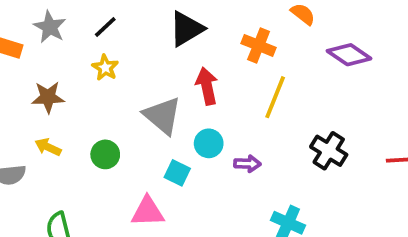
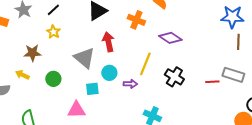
purple diamond: (349, 55) -> (170, 38), moved
brown star: (48, 97) -> (32, 53), moved
yellow line: (275, 97) -> (145, 64), moved
cyan square: (177, 173) -> (92, 89), turned -32

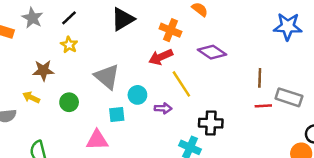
red arrow: (108, 42) -> (161, 57), moved, turned -102
brown line: (238, 42) -> (260, 78), moved
yellow line: (145, 64) -> (181, 84), turned -55
black cross: (174, 77) -> (211, 123), moved, turned -30

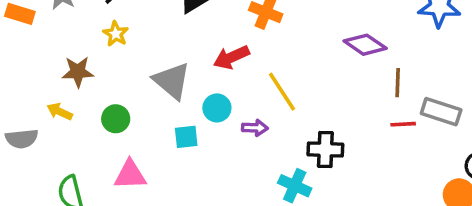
purple diamond: (212, 52) -> (365, 45), moved
red arrow: (161, 57) -> (231, 57), moved
pink triangle: (97, 140) -> (130, 175), moved

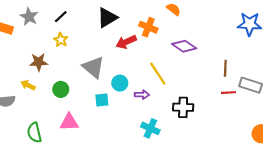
purple diamond: (365, 45) -> (184, 46), moved
red arrow: (231, 57) -> (126, 42), moved
cyan cross: (295, 186) -> (150, 128), moved

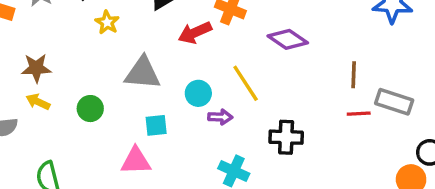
yellow star: (61, 40) -> (107, 22), moved
brown star: (39, 62) -> (36, 68), moved
gray triangle: (93, 67) -> (143, 73), turned -35
cyan circle: (120, 83) -> (198, 93), moved
pink triangle: (69, 122) -> (136, 161), moved

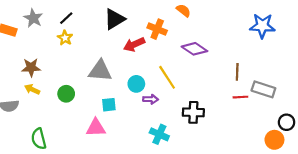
yellow star: (107, 22) -> (65, 38), moved

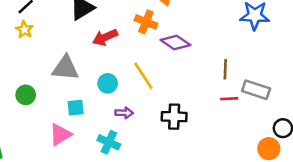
orange cross: (157, 29) -> (146, 22), moved
purple arrow: (151, 99) -> (124, 113), moved
pink triangle: (96, 128) -> (60, 135), turned -30
cyan cross: (159, 134) -> (109, 142), moved

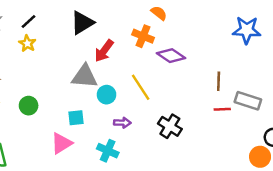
red arrow: (105, 37) -> (104, 51), turned -30
gray triangle: (65, 68) -> (85, 76), moved
black cross: (174, 117) -> (170, 126), turned 30

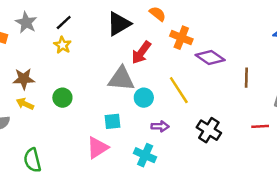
orange semicircle: (159, 13) -> (158, 14), moved
brown line: (219, 81) -> (246, 78), moved
green circle: (29, 106) -> (62, 98), moved
red line: (222, 109) -> (260, 126), moved

